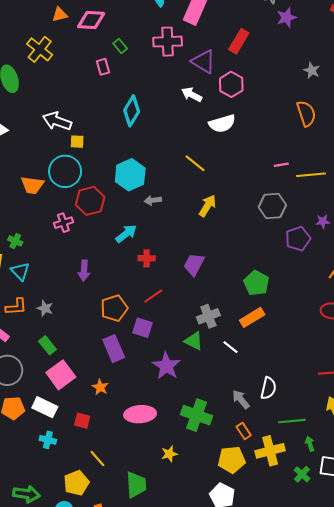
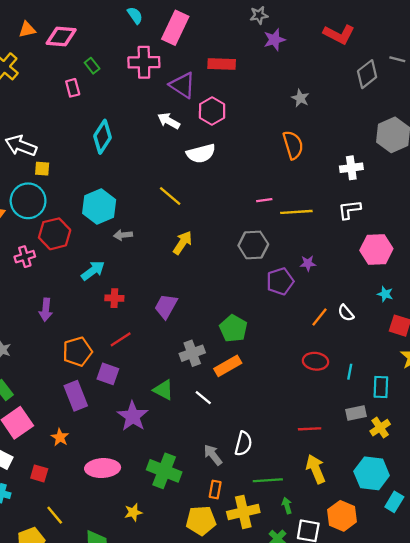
red rectangle: (239, 41) -> (222, 64), turned 60
gray cross: (208, 316) -> (192, 353), moved
orange rectangle: (244, 431) -> (215, 490), turned 42

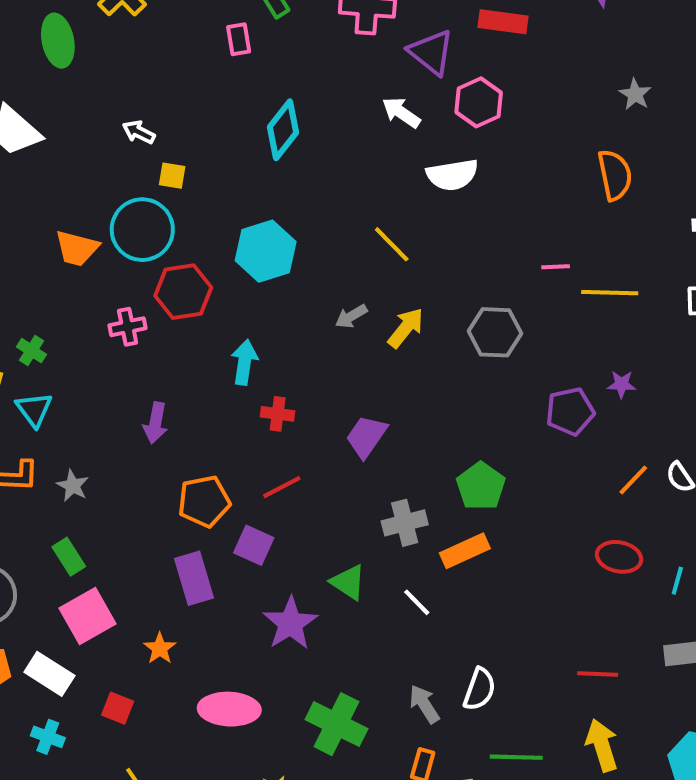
white arrow: (21, 146) -> (139, 132), size x0.6
gray arrow: (123, 235) -> (351, 316), moved, turned -30
gray hexagon: (253, 245) -> (495, 332), moved
cyan arrow: (93, 271) -> (244, 362), turned -50

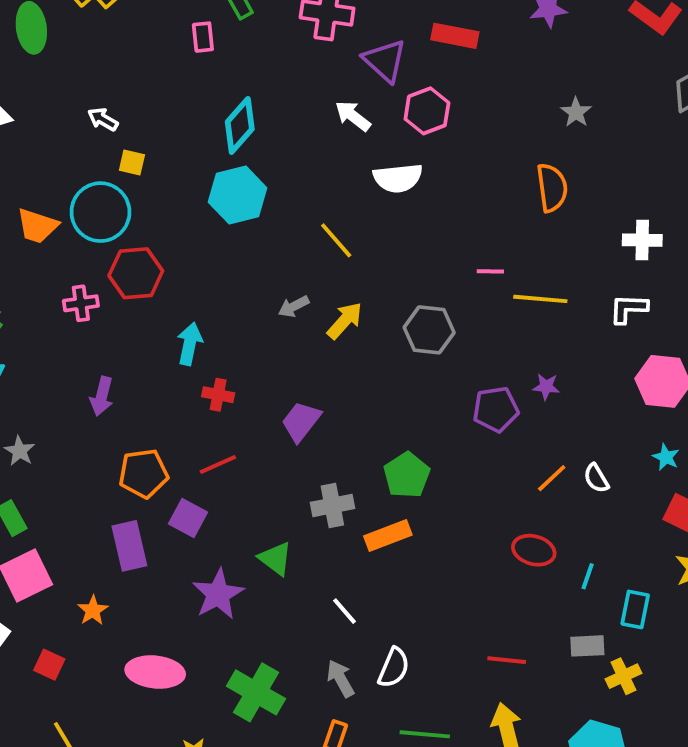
cyan hexagon: (266, 251) -> (238, 195), moved
white line: (417, 602) -> (344, 611), moved

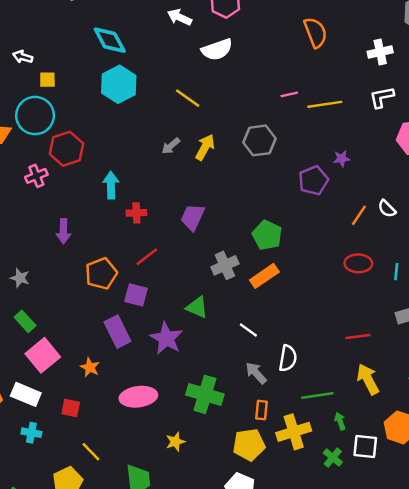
cyan diamond: (240, 125) -> (110, 40), turned -56
purple rectangle: (129, 546) -> (117, 332), moved

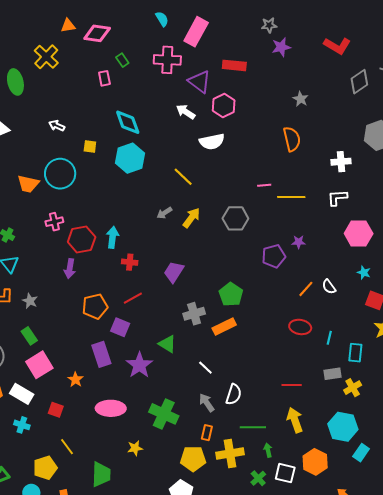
yellow square: (47, 80) -> (90, 146), moved
red hexagon: (66, 149) -> (82, 239), moved

